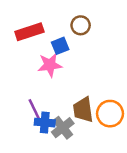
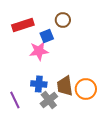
purple line: (35, 110) -> (15, 100), moved
blue cross: (45, 123) -> (39, 84), moved

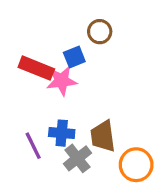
red rectangle: (23, 25) -> (36, 68), moved, turned 40
orange circle: (86, 89) -> (136, 165), moved
purple line: (15, 100) -> (33, 146), moved

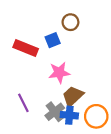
pink star: (62, 81) -> (59, 73), moved
blue cross: (62, 133) -> (69, 115), moved
brown trapezoid: (103, 136) -> (73, 96), turned 55

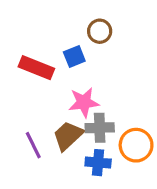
brown trapezoid: (73, 96) -> (68, 136), moved
gray cross: (55, 112) -> (100, 128), moved, turned 36
orange circle: (96, 116) -> (136, 145), moved

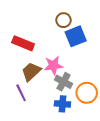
blue square: (74, 57) -> (76, 36), moved, size x1.5
gray cross: (100, 128) -> (63, 82), turned 30
brown trapezoid: (68, 136) -> (31, 72), moved

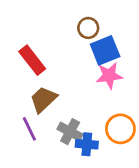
red rectangle: (23, 43) -> (32, 60), turned 30
pink star: (53, 66) -> (109, 76), moved
gray cross: (63, 82) -> (70, 132), moved

